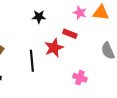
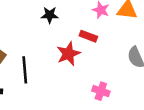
black line: (32, 61) -> (25, 70), moved

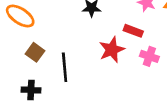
pink cross: (101, 91) -> (149, 56), moved

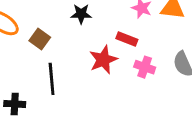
brown square: (35, 52) -> (40, 39), moved

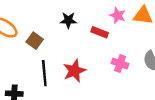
red rectangle: (127, 39) -> (100, 32), moved
red star: (103, 60) -> (74, 71), moved

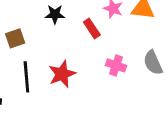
red rectangle: (100, 32) -> (92, 29), turned 35
brown square: (35, 41) -> (15, 38), turned 35

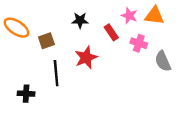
pink cross: (116, 65) -> (139, 43), moved
red star: (62, 74) -> (86, 58), moved

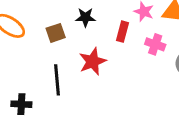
red rectangle: (111, 32) -> (122, 32), turned 49
brown square: (46, 41) -> (56, 33), moved

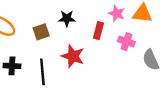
red star: (93, 61) -> (73, 56), turned -30
black cross: (21, 104) -> (12, 66), moved

